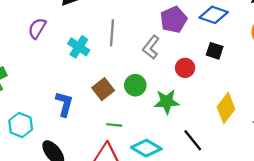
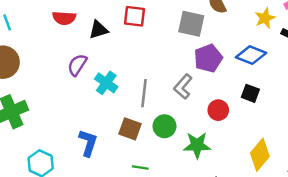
purple semicircle: (37, 28) -> (77, 65), moved
gray line: (112, 33) -> (144, 93), moved
brown square: (103, 89) -> (130, 129), turned -35

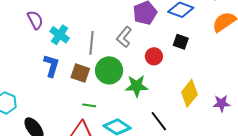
purple semicircle: (77, 65) -> (35, 20), turned 120
green circle: (164, 126) -> (109, 70), size x1.4
blue L-shape: (88, 143) -> (51, 66), moved

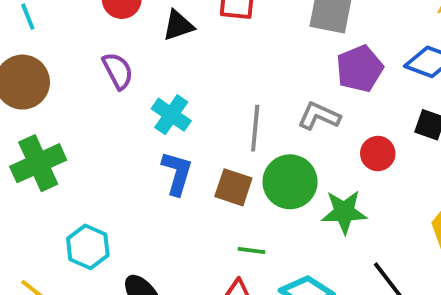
purple semicircle: (35, 20) -> (118, 71), moved
cyan cross: (60, 35) -> (171, 115), moved
gray L-shape: (124, 37) -> (319, 116), turned 75

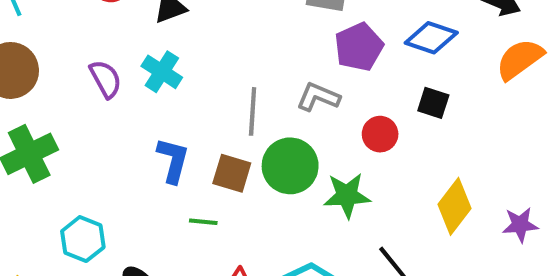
purple semicircle: (118, 71) -> (106, 79), moved
cyan cross: (171, 115) -> (162, 72), moved
green line: (251, 251) -> (203, 222), moved

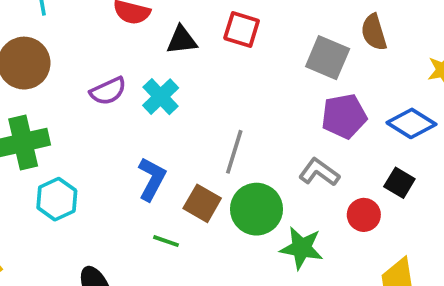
purple semicircle: (106, 79) -> (108, 91), turned 81
gray L-shape: (318, 97) -> (319, 172), moved
red circle: (380, 134) -> (364, 215), moved
cyan hexagon: (83, 239) -> (57, 199), moved

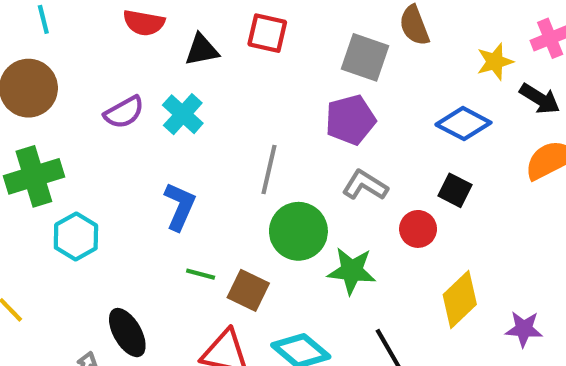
purple pentagon: (344, 116) -> (350, 120), moved
brown square: (202, 203) -> (248, 290), moved

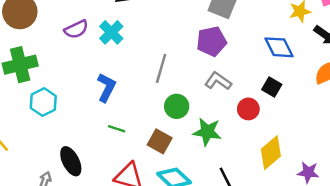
blue diamond: (463, 124) -> (279, 47), turned 32
green circle: (298, 231) -> (177, 106), size x0.7
brown square: (248, 290) -> (160, 141), moved

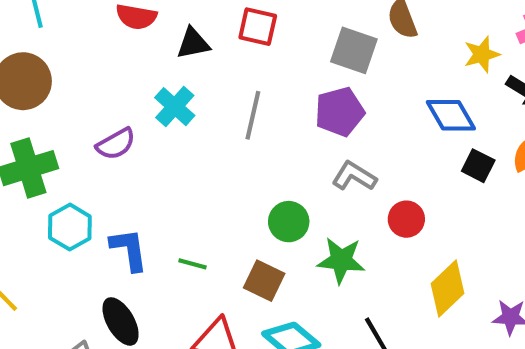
purple semicircle: (76, 29) -> (116, 144), moved
gray line: (161, 68) -> (253, 115), moved
blue L-shape: (106, 87) -> (129, 250), moved, turned -32
black square: (272, 87) -> (478, 166), moved

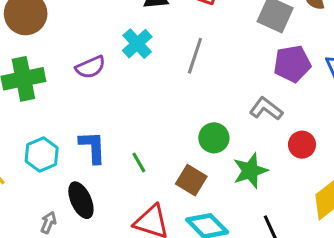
purple pentagon: (340, 112) -> (292, 64), moved
cyan hexagon: (70, 227) -> (42, 155), moved
green star: (341, 260) -> (250, 171), turned -30
green line: (192, 264) -> (139, 162), turned 40

